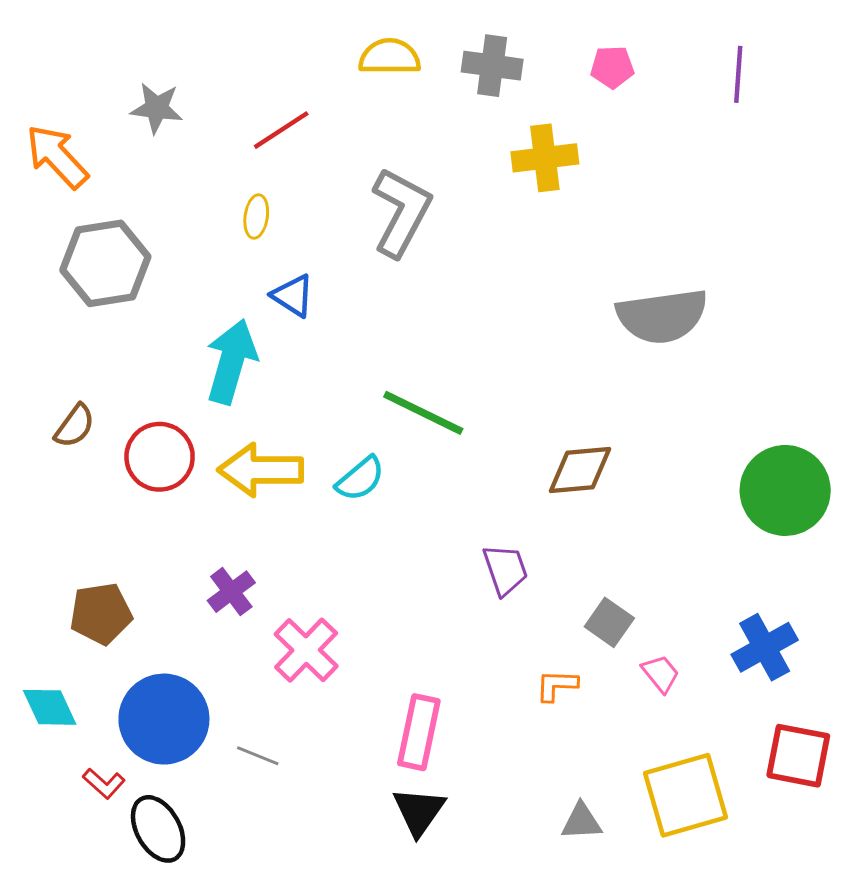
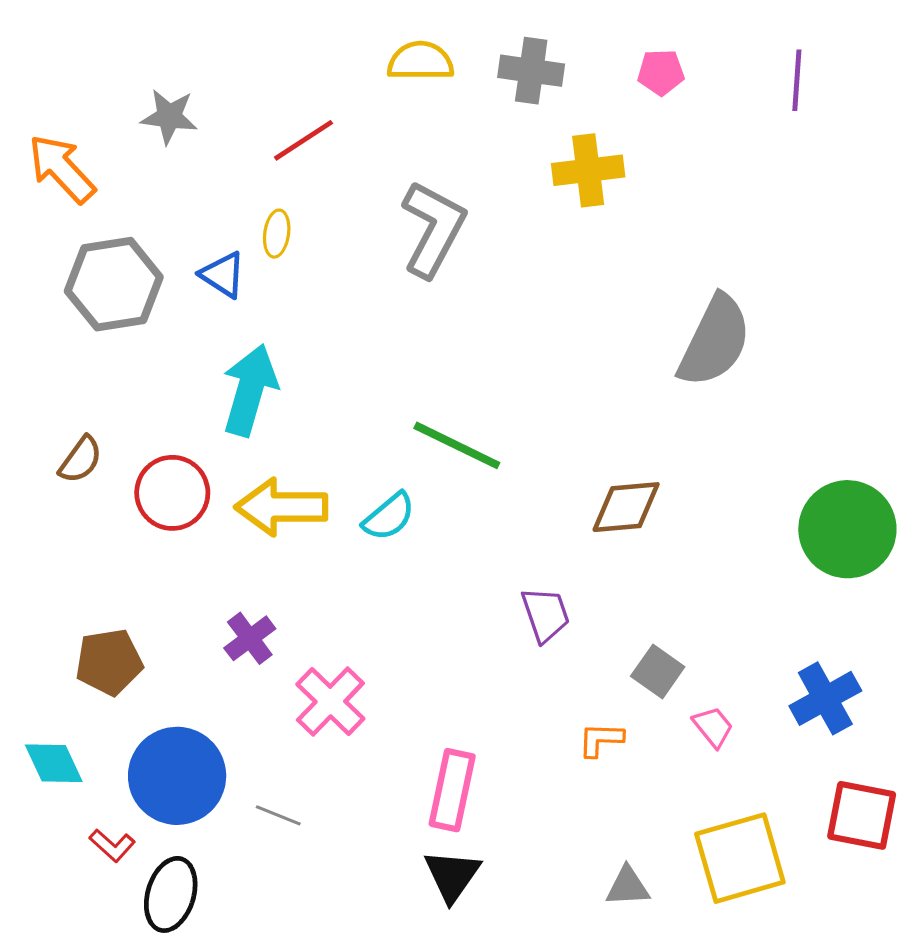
blue triangle: (293, 296) -> (223, 275), moved
gray semicircle: (662, 316) -> (715, 341), turned -56
black ellipse: (158, 829) -> (171, 894), turned 46

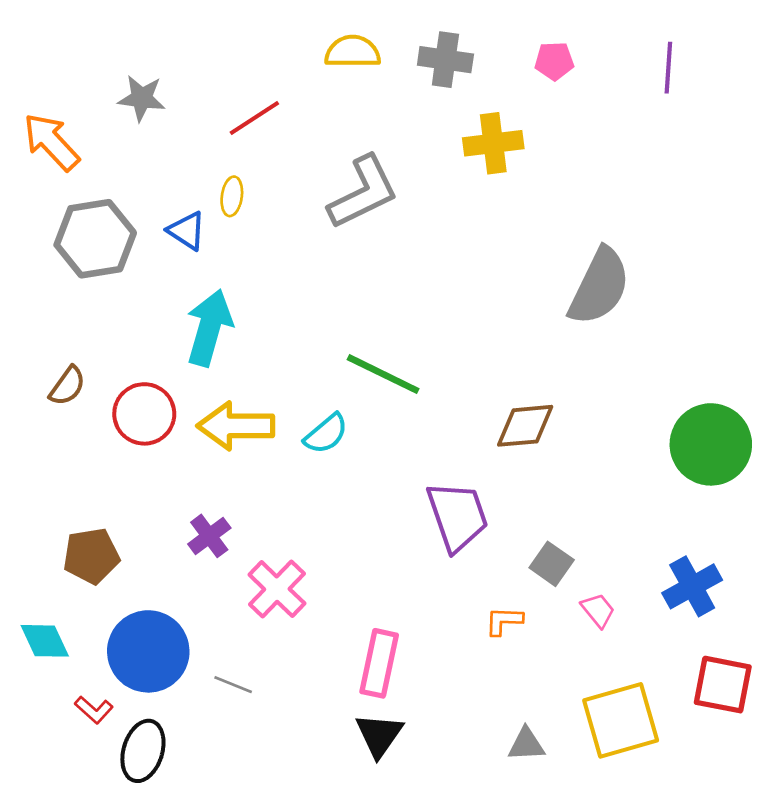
gray L-shape: (433, 229) -> (363, 192), turned 36
purple trapezoid: (545, 615) -> (457, 516), size x1.5

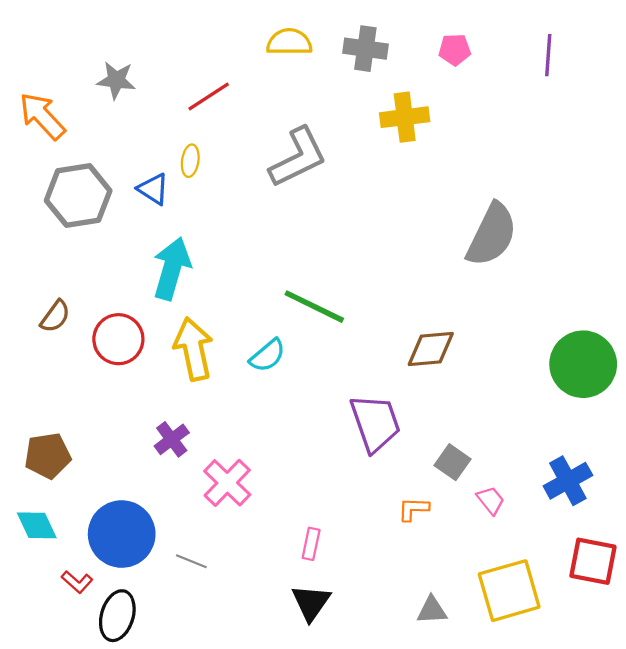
yellow arrow: (236, 426) -> (193, 349), turned 78
brown pentagon: (91, 556) -> (48, 456), moved
pink rectangle: (379, 663) -> (311, 544), size x0.6

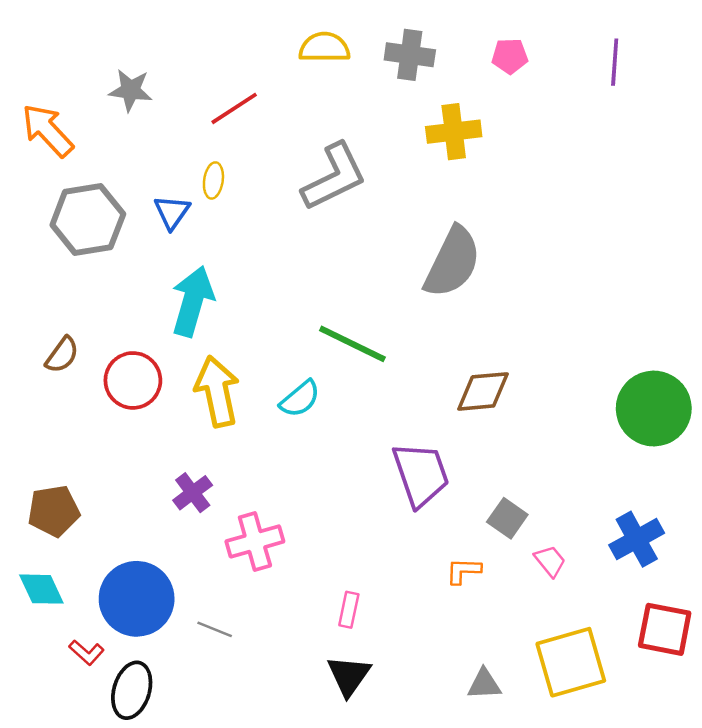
blue triangle: (153, 189) -> (172, 212), turned 32
gray semicircle: (492, 235) -> (452, 262), moved
pink cross: (227, 483) -> (255, 541), turned 30

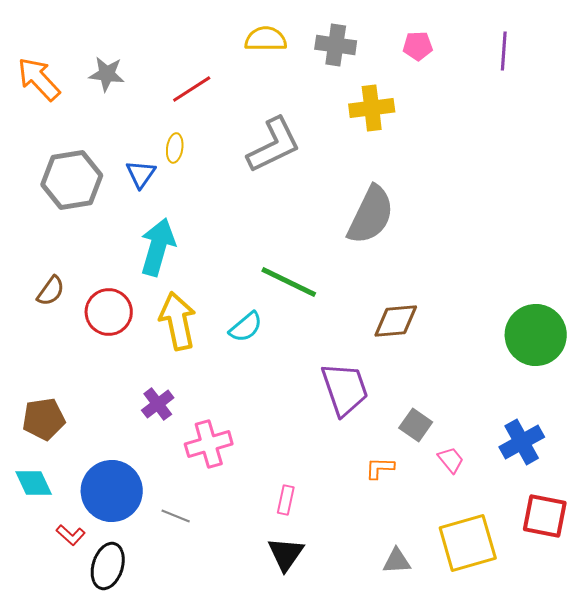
orange arrow: (48, 130) -> (39, 79), moved

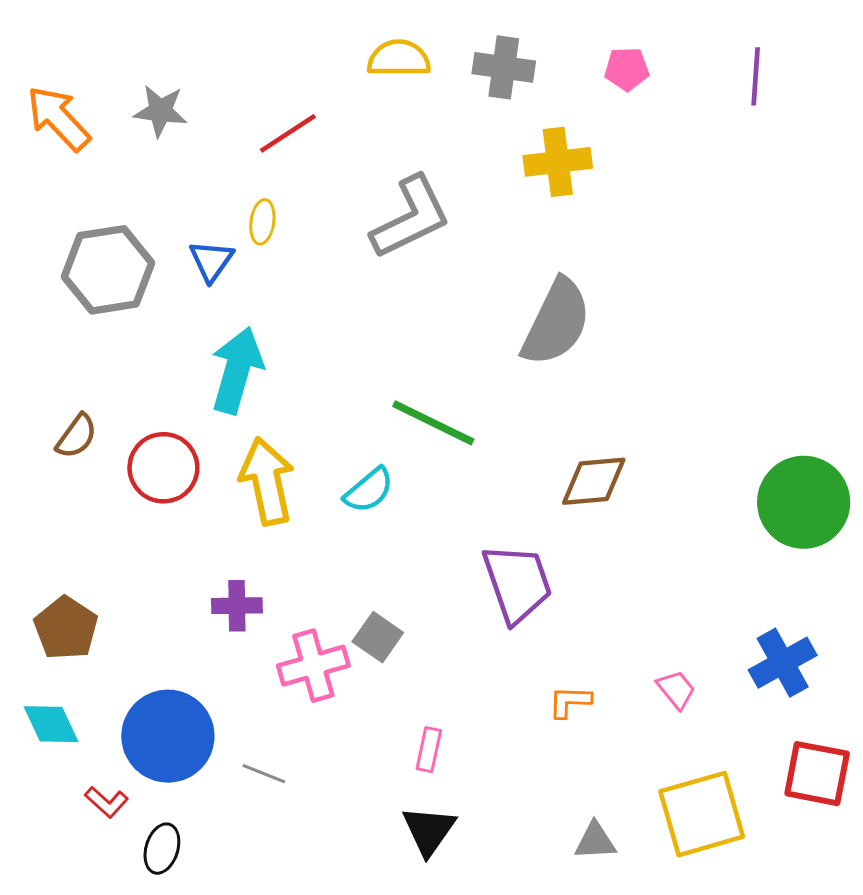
purple cross: (158, 404) -> (237, 606), turned 36
brown pentagon: (44, 419) -> (66, 628), turned -30
gray square: (416, 425) -> (378, 637), moved
black ellipse: (108, 566) -> (162, 849), size x0.7

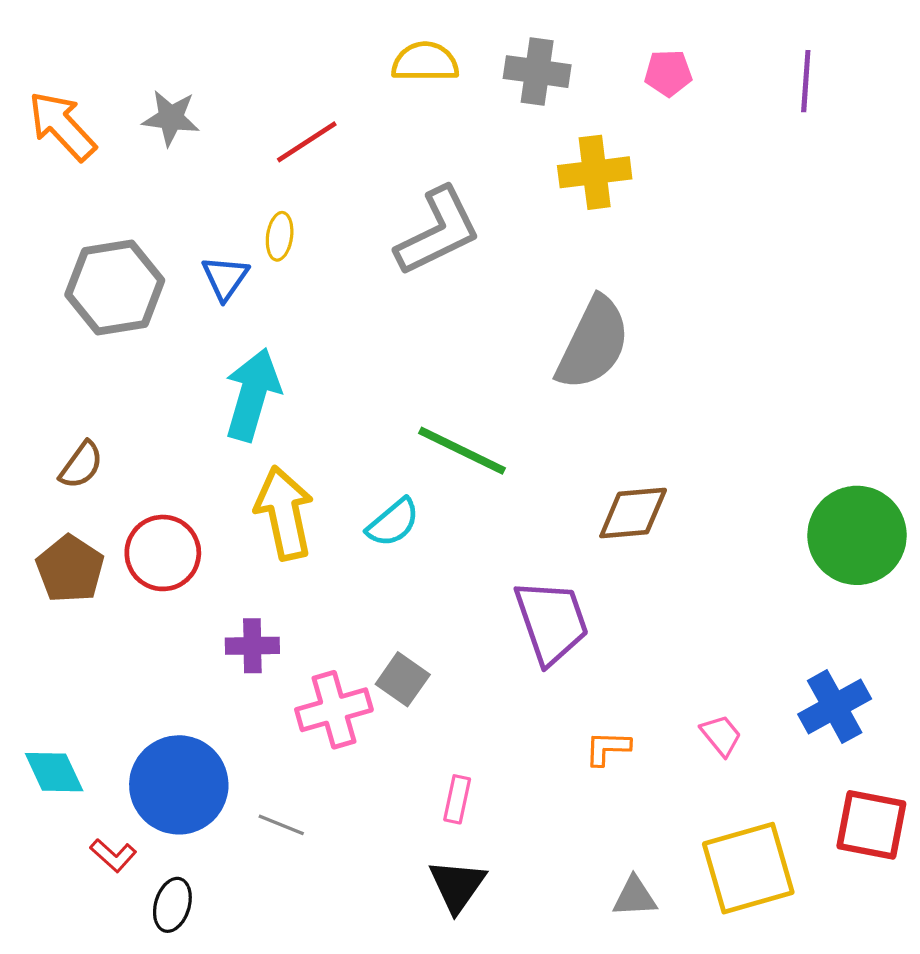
red circle: (163, 468) -> (163, 553), moved
brown pentagon: (66, 628) -> (70, 569), moved

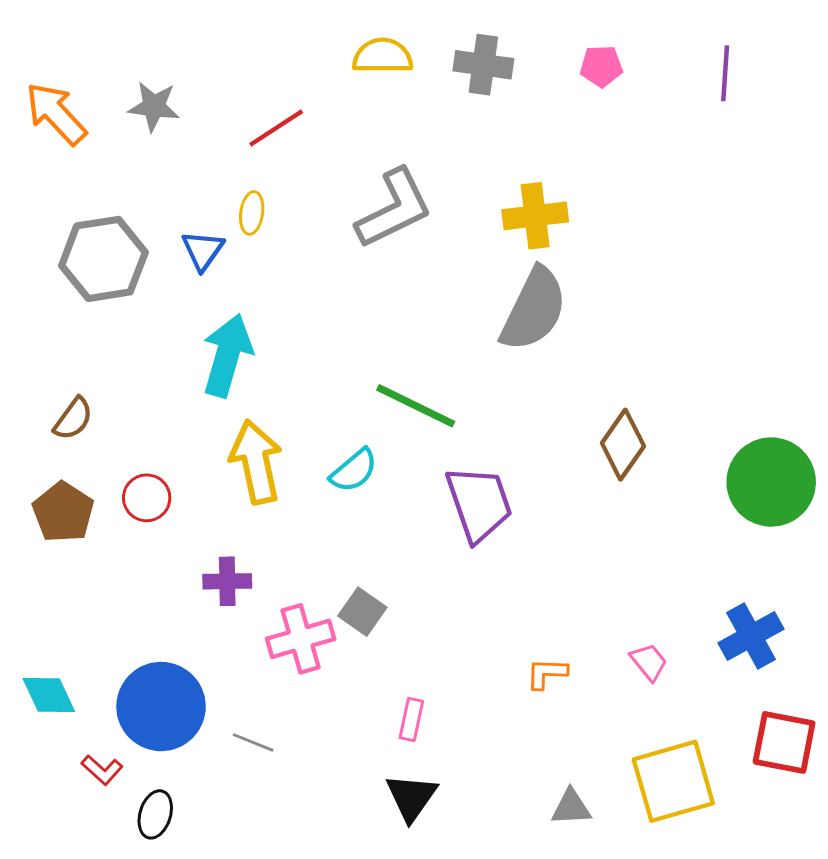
yellow cross: (595, 172) -> (535, 216), moved
brown diamond: (633, 513) -> (623, 445), moved, turned -50
red circle: (163, 553) -> (147, 498), size x0.7
purple trapezoid: (551, 622) -> (479, 504), moved

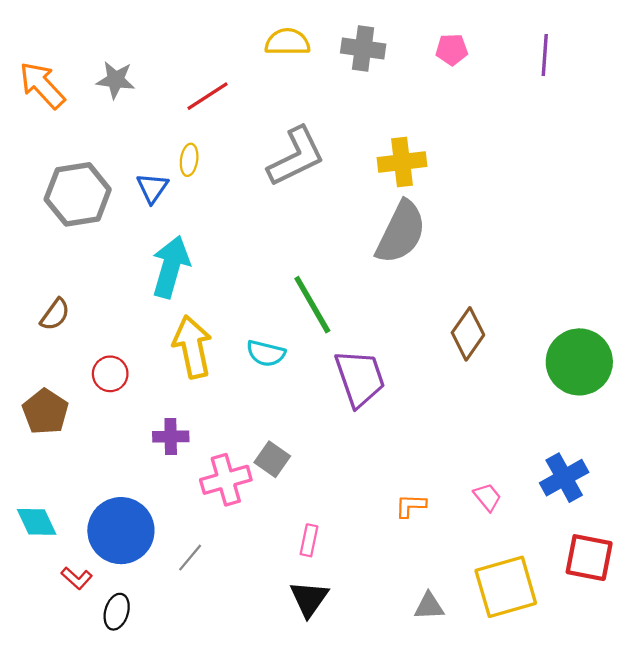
green line: (416, 406) -> (312, 305), turned 34
cyan semicircle: (354, 471) -> (266, 353), turned 54
brown pentagon: (63, 512) -> (45, 412), moved
gray line: (253, 742) -> (190, 558), turned -72

